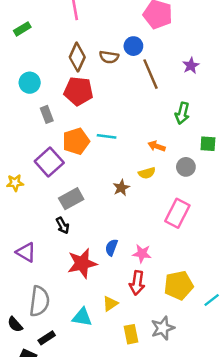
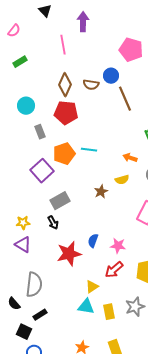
yellow star: (15, 183) -> (23, 223), moved
red arrow: (137, 283) -> (114, 270), turned 42
cyan triangle: (82, 317) -> (86, 307), moved

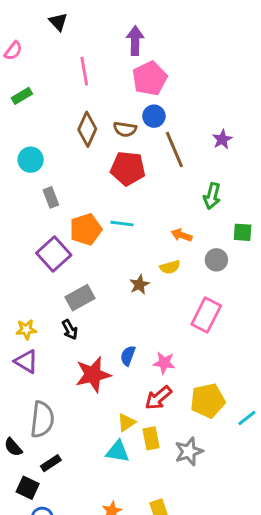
purple arrow: (83, 22) -> (135, 41), moved
pink pentagon: (131, 50) -> (150, 78), moved, turned 30
red pentagon: (66, 113) -> (128, 168), moved
yellow rectangle: (109, 312) -> (151, 438), moved

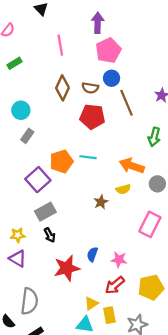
gray rectangle: (51, 197) -> (27, 136), moved, turned 56
orange arrow: (182, 235) -> (132, 166), size x1.6
gray rectangle: (80, 298) -> (45, 212), moved

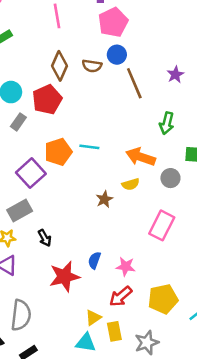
red pentagon: (92, 117) -> (47, 100), moved, turned -30
gray rectangle: (45, 212) -> (20, 210), moved

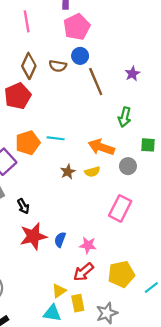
brown star: (104, 199) -> (68, 172), moved
black arrow: (45, 238) -> (23, 206), moved
red star: (65, 277) -> (33, 236), moved

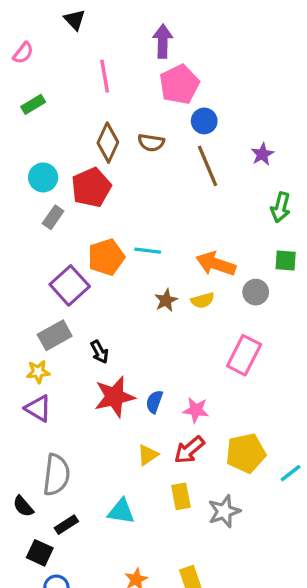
blue circle: (80, 56) -> (204, 121), moved
green arrow: (125, 117) -> (281, 207), moved
yellow triangle: (59, 291) -> (148, 455), moved
cyan triangle: (52, 313) -> (121, 511), moved

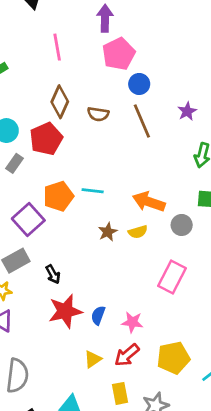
brown semicircle: (151, 143) -> (98, 114), moved

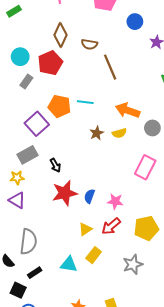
blue circle: (139, 84) -> (135, 22), moved
brown line: (142, 121) -> (110, 67), moved
orange pentagon: (58, 196) -> (59, 106), turned 30
yellow rectangle: (120, 393) -> (94, 255), moved, turned 49

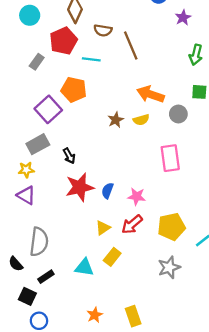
brown semicircle: (89, 44) -> (103, 30), moved
cyan circle: (20, 57) -> (30, 15), moved
cyan line: (85, 102) -> (91, 59), moved
pink rectangle: (145, 167) -> (170, 158), turned -35
gray star: (133, 264) -> (169, 267), moved

